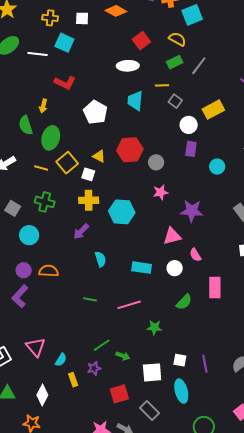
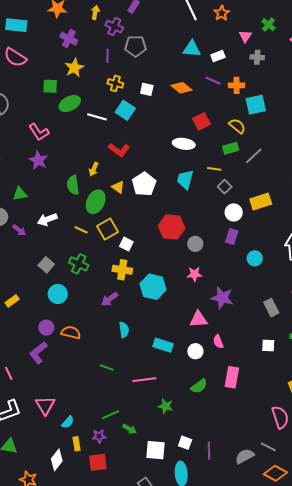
yellow triangle: (99, 156) -> (118, 187), moved
red square: (119, 394) -> (98, 462), moved
white diamond: (42, 395) -> (57, 460), moved

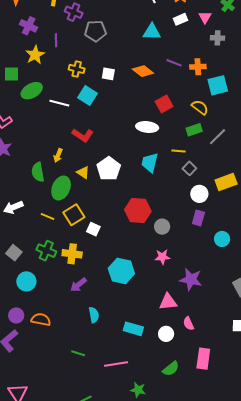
purple line: (108, 56) -> (56, 40), moved
white rectangle: (218, 56) -> (181, 19), moved
yellow cross: (122, 270) -> (72, 254), moved

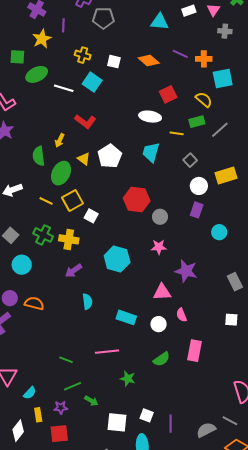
yellow line: (178, 151) -> (177, 133), moved
green line: (78, 353) -> (66, 360), moved

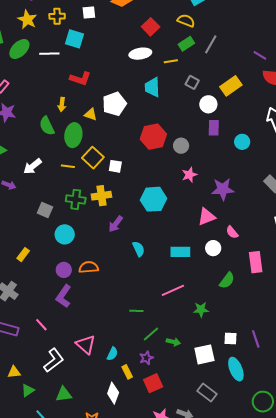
yellow star: (42, 39) -> (27, 20), moved
white pentagon: (110, 156) -> (114, 104), turned 30

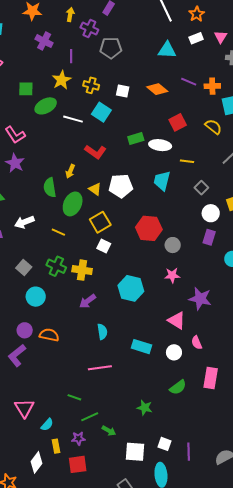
green rectangle: (186, 44) -> (136, 138), moved
yellow square: (93, 158) -> (100, 222), moved
pink triangle: (207, 217) -> (177, 320), turned 36
pink line: (173, 290) -> (100, 368), moved
green line: (136, 311) -> (74, 397), moved

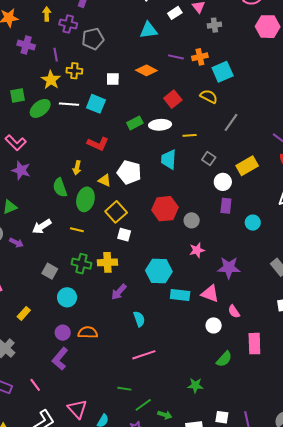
yellow cross: (91, 85) -> (74, 71), moved
white line: (73, 119) -> (69, 104), moved
white pentagon: (121, 186) -> (129, 172), turned 30
cyan rectangle: (141, 347) -> (180, 295), moved

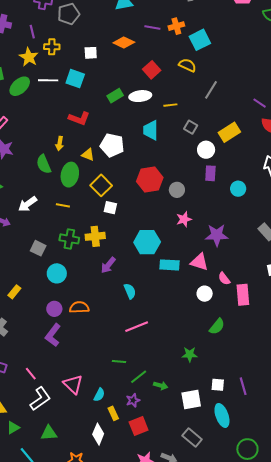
pink rectangle: (254, 344) -> (243, 295), moved
pink line: (35, 385) -> (31, 374), moved

